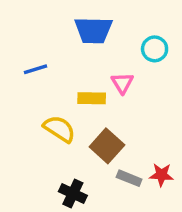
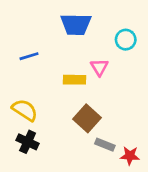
yellow semicircle: (59, 129) -> (25, 110), moved
red star: (161, 175) -> (130, 156), moved
black cross: (73, 193) -> (28, 142), moved

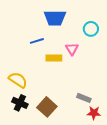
blue line: (29, 56) -> (37, 41), moved
brown square: (87, 118) -> (47, 107), moved
gray rectangle: (105, 145) -> (84, 98), moved

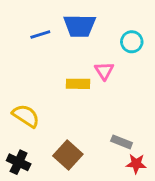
blue line: (37, 41) -> (40, 35), moved
black cross: (20, 103) -> (19, 162), moved

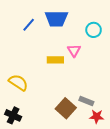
blue line: (40, 35) -> (29, 25), turned -32
brown square: (68, 155) -> (66, 108), moved

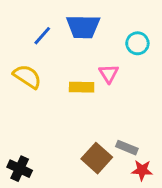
yellow semicircle: (18, 82) -> (27, 77), moved

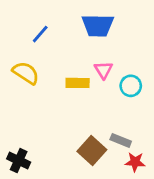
blue trapezoid: (83, 27) -> (98, 25), moved
cyan circle: (137, 43) -> (131, 86), moved

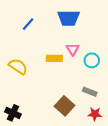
yellow semicircle: (26, 73) -> (18, 66), moved
gray rectangle: (121, 140) -> (90, 92), moved

